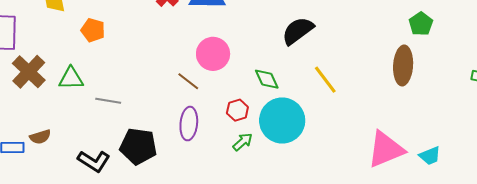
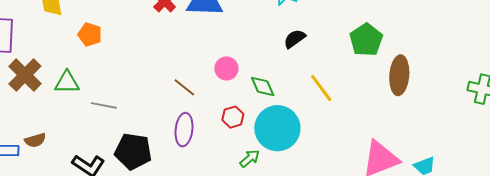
green pentagon: (421, 24) -> (366, 40), moved, size x1.4
black semicircle: (298, 31) -> (295, 39), size x0.7
pink circle: (213, 54) -> (226, 68), moved, size x0.7
green arrow: (243, 142) -> (250, 158), moved

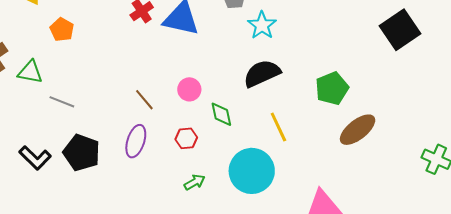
black semicircle: (295, 39) -> (262, 73), size x1.6
brown ellipse: (399, 75) -> (358, 130), turned 36
cyan circle: (277, 128) -> (252, 171), moved

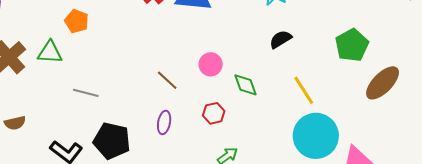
green triangle: (30, 72) -> (50, 52), moved
black semicircle: (262, 73) -> (281, 39), size x0.6
purple ellipse: (136, 141) -> (164, 122), size x0.7
cyan circle: (252, 171) -> (316, 136), moved

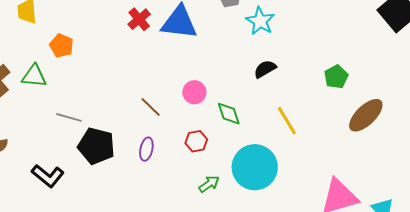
green pentagon: (352, 45) -> (336, 77), size x0.7
cyan circle: (316, 136) -> (255, 167), moved
black pentagon: (112, 141) -> (96, 146), moved

